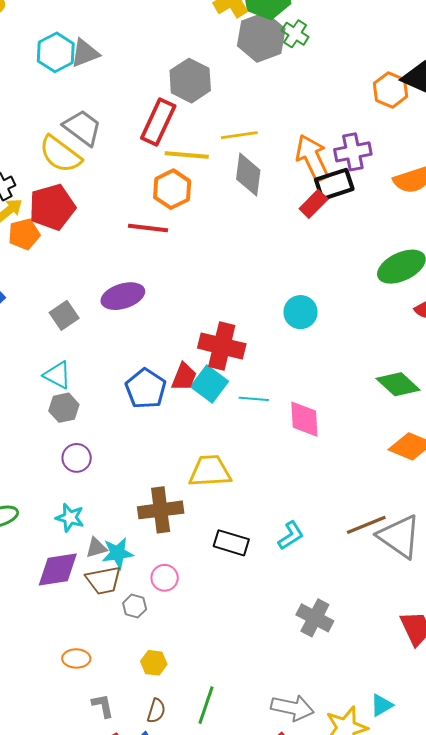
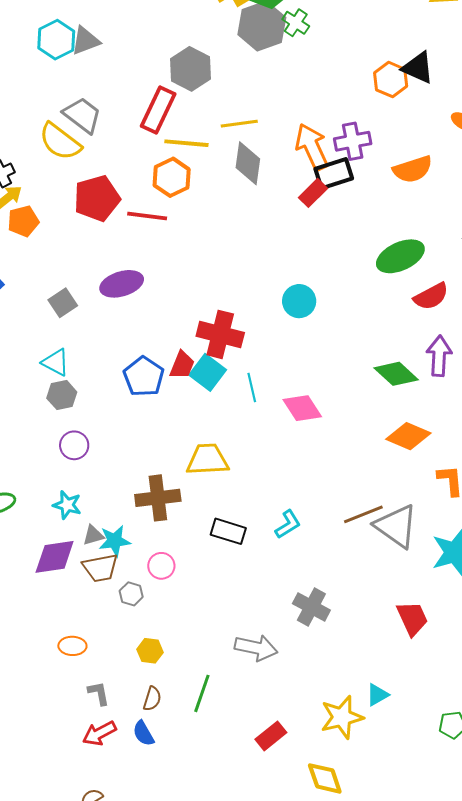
red pentagon: (52, 207) -> (97, 198), moved
cyan line: (254, 399) -> (252, 387), turned 72
pink diamond: (304, 419) -> (302, 408), turned -30
gray arrow: (292, 708) -> (256, 648), moved

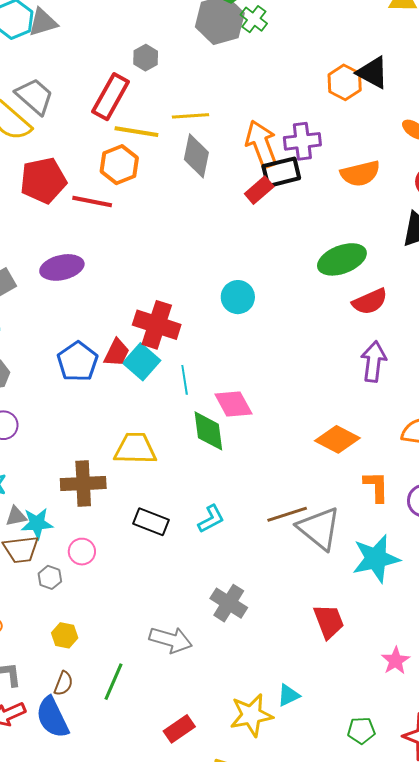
gray hexagon: (190, 69) -> (146, 58), size x0.6
green diamond: (396, 374) -> (208, 431), moved, turned 36
blue semicircle: (143, 733) -> (52, 717), size x1.6

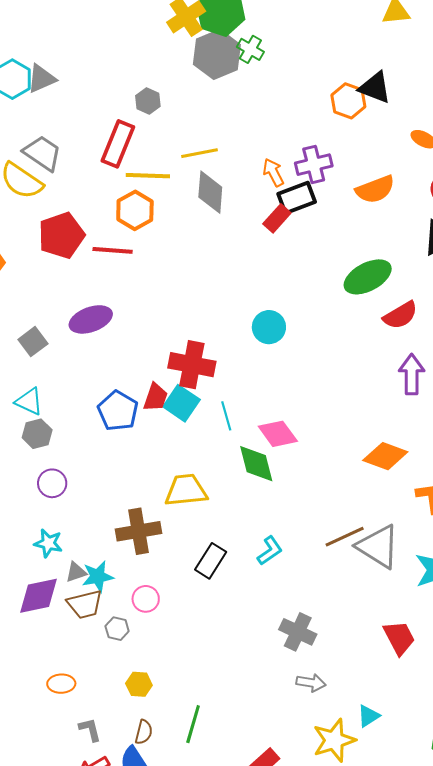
orange arrow: (261, 144) -> (273, 172), size x0.6
black rectangle: (151, 522) -> (211, 561), turned -72
gray arrow: (171, 640) -> (311, 683), moved, size x0.7

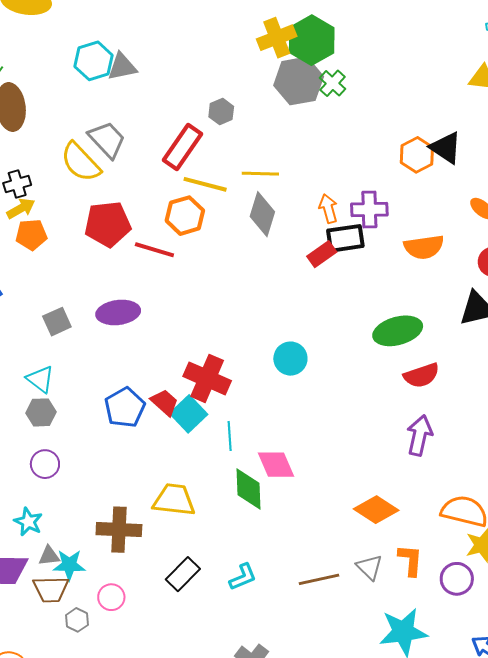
red trapezoid: (156, 397) -> (165, 402), turned -80
gray triangle: (378, 547) -> (369, 567), moved, size x0.6

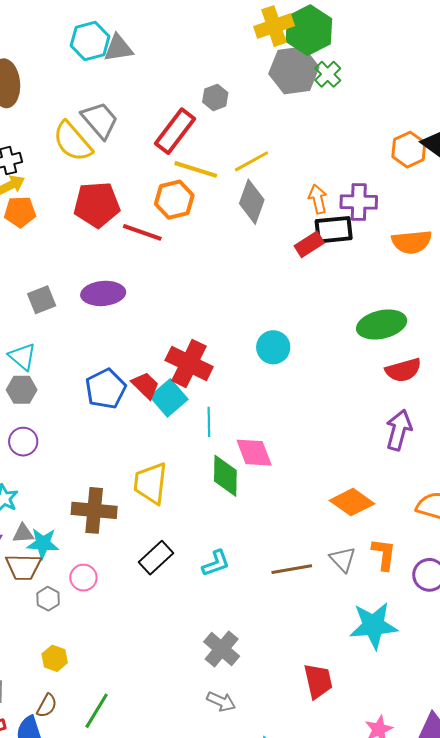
yellow line: (260, 174) -> (252, 161), turned -33
yellow trapezoid: (174, 500) -> (151, 483), turned -93

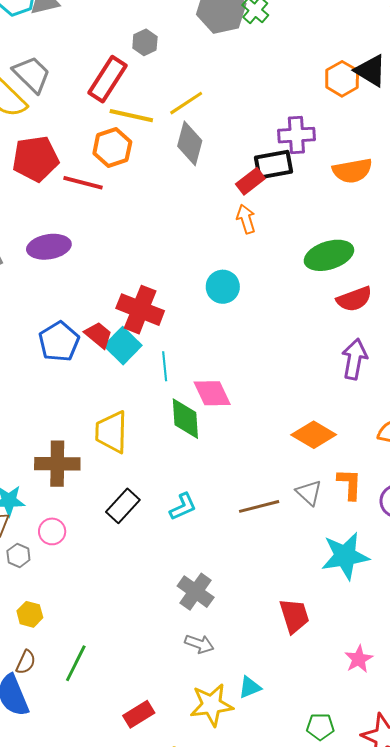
orange arrow: (318, 199) -> (246, 219), moved

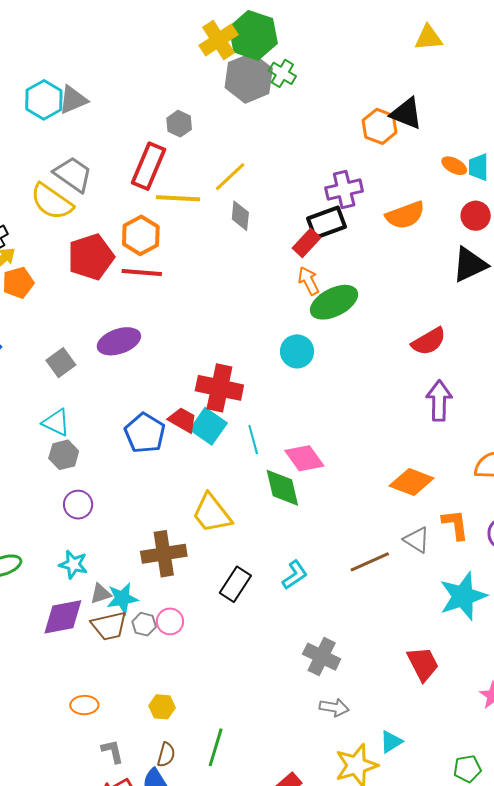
gray diamond: (190, 143) -> (240, 216), size x0.7
orange hexagon: (112, 148) -> (141, 235), moved
green ellipse: (329, 255) -> (334, 302), moved
yellow trapezoid: (111, 432) -> (212, 513), turned -30
gray hexagon: (18, 555) -> (144, 624), moved

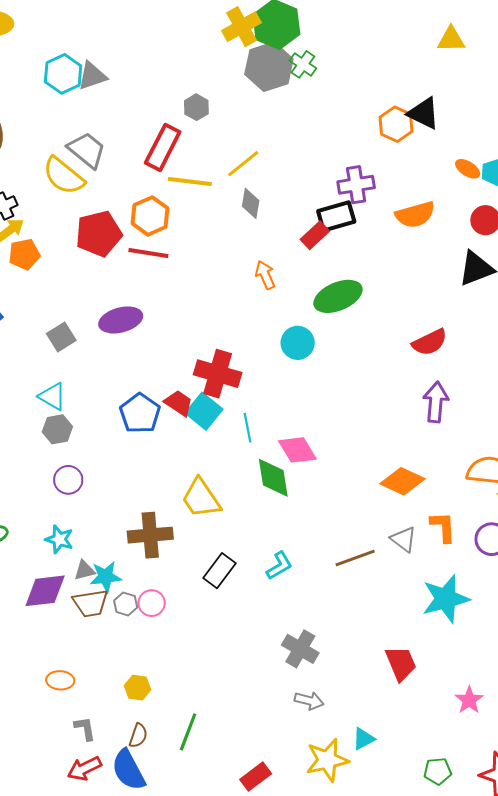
orange arrow: (309, 281) -> (265, 275), moved

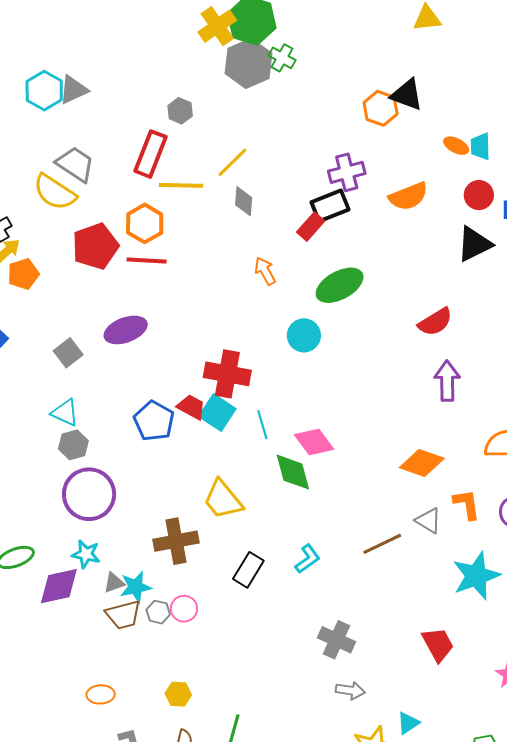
purple circle: (68, 480) -> (89, 494), size x1.8
purple diamond: (45, 591) -> (59, 586), moved

